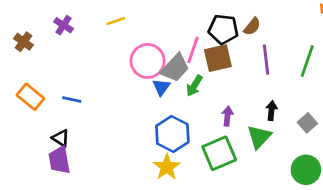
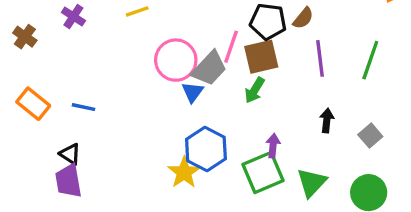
green arrow: (194, 86) -> (255, 90), moved
purple arrow: (227, 116) -> (273, 146), moved
green triangle: (259, 137) -> (312, 183), moved
yellow star: (167, 167) -> (184, 172), moved

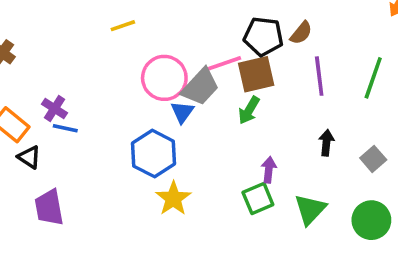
purple cross: (73, 16) -> (54, 108), moved
pink line: (231, 47) -> (224, 63), turned 52
blue hexagon: (206, 149) -> (154, 154), moved
black triangle: (70, 154) -> (29, 157), moved
green square: (263, 172) -> (258, 199), size x0.7

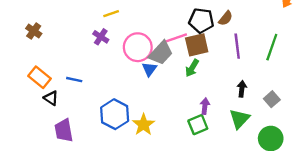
purple cross: (54, 108) -> (101, 37), moved
blue hexagon: (154, 154) -> (115, 114), moved
green triangle: (310, 209) -> (239, 119), moved

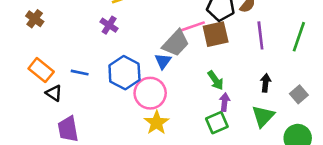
pink circle: (138, 47) -> (150, 93), moved
green arrow: (192, 68) -> (216, 80), moved, turned -66
blue hexagon: (115, 114) -> (124, 73), moved

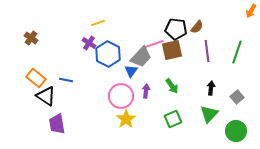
blue hexagon: (124, 73) -> (108, 54), moved
black triangle: (54, 93) -> (46, 96), size x1.5
purple arrow: (225, 102) -> (146, 91), moved

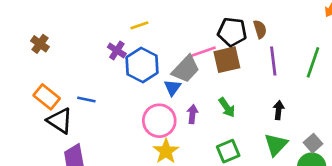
yellow line: (98, 23) -> (139, 25), moved
brown semicircle: (197, 27) -> (260, 29), turned -56
gray square: (237, 97) -> (313, 143), moved

